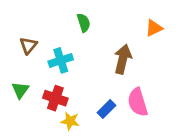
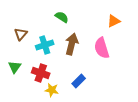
green semicircle: (84, 23) -> (62, 17), turned -40
brown arrow: (123, 59) -> (72, 44), moved
pink semicircle: (138, 102) -> (102, 48), moved

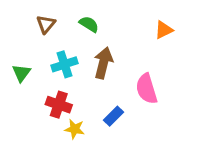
brown triangle: (21, 34) -> (46, 24), moved
pink semicircle: (102, 48) -> (146, 89), moved
green triangle: (15, 67) -> (21, 73), moved

